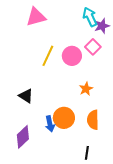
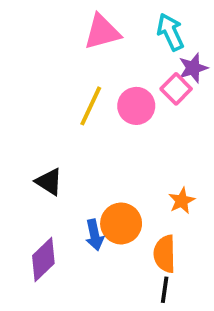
pink triangle: (36, 17) -> (102, 32), moved
purple star: (102, 26) -> (193, 68), moved
orange star: (86, 89) -> (182, 201), moved
orange semicircle: (93, 120) -> (165, 254), moved

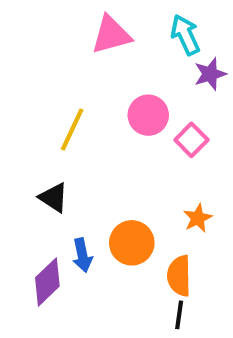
pink square: (176, 89) -> (191, 140), moved
yellow line: (91, 106) -> (72, 130), moved
blue arrow: (95, 235) -> (82, 255), moved

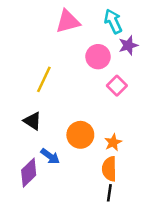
pink circle: (148, 115) -> (98, 57), moved
orange star: (198, 218) -> (113, 142), moved
orange circle: (132, 243) -> (80, 135), moved
blue arrow: (82, 255) -> (50, 156), turned -42

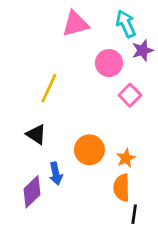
blue arrow: (50, 156) -> (56, 174), turned 42
black line: (109, 193) -> (134, 214), moved

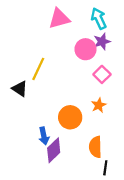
purple star: (143, 50) -> (102, 42), moved
black triangle: (36, 134) -> (20, 89), moved
orange star: (126, 158) -> (99, 105), moved
purple diamond: (32, 192) -> (54, 150), moved

